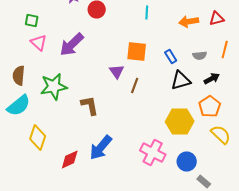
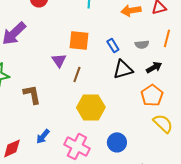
yellow hexagon: (180, 122) -> (91, 107), moved
blue arrow: (101, 148) -> (43, 136), size x0.6
pink cross: (153, 153) -> (77, 146), moved
blue circle: (187, 162) -> (117, 142), moved

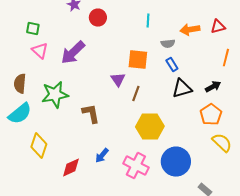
gray semicircle: (142, 44) -> (168, 44), moved
blue circle: (117, 142) -> (176, 162), size x1.5

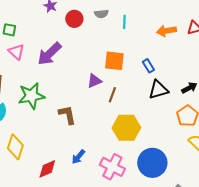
gray semicircle: (168, 44) -> (101, 14), moved
purple triangle: (118, 80) -> (94, 81), turned 42

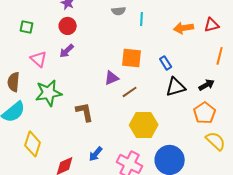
red circle: (74, 19) -> (68, 26), moved
pink triangle: (16, 52) -> (39, 59), moved
purple arrow: (49, 54) -> (67, 51), size x0.6
brown line: (112, 95) -> (130, 92), turned 35

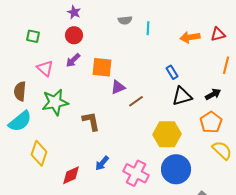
orange square: (132, 58) -> (102, 67), moved
yellow hexagon: (144, 125) -> (167, 134), moved

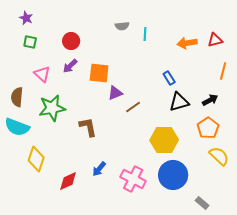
purple star: (74, 12) -> (26, 18), moved
cyan semicircle: (20, 121) -> (17, 127), turned 60

